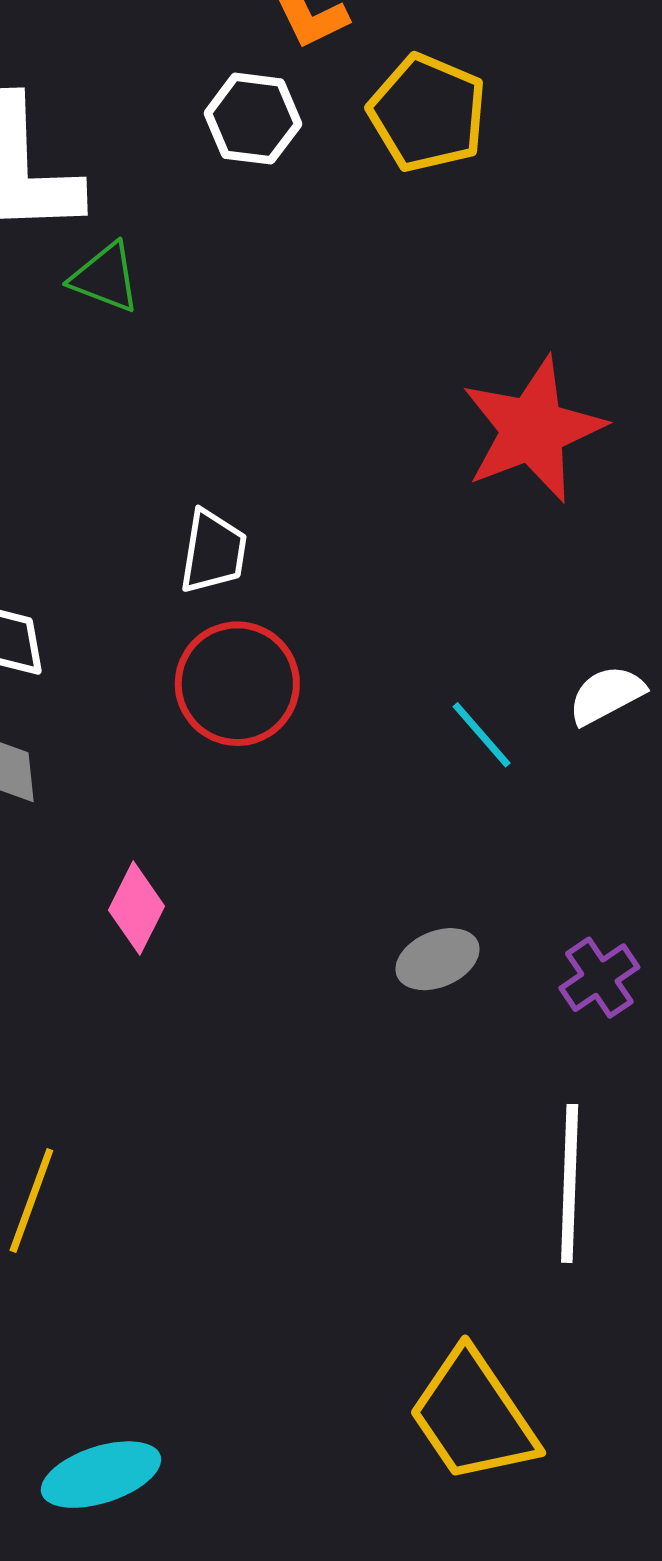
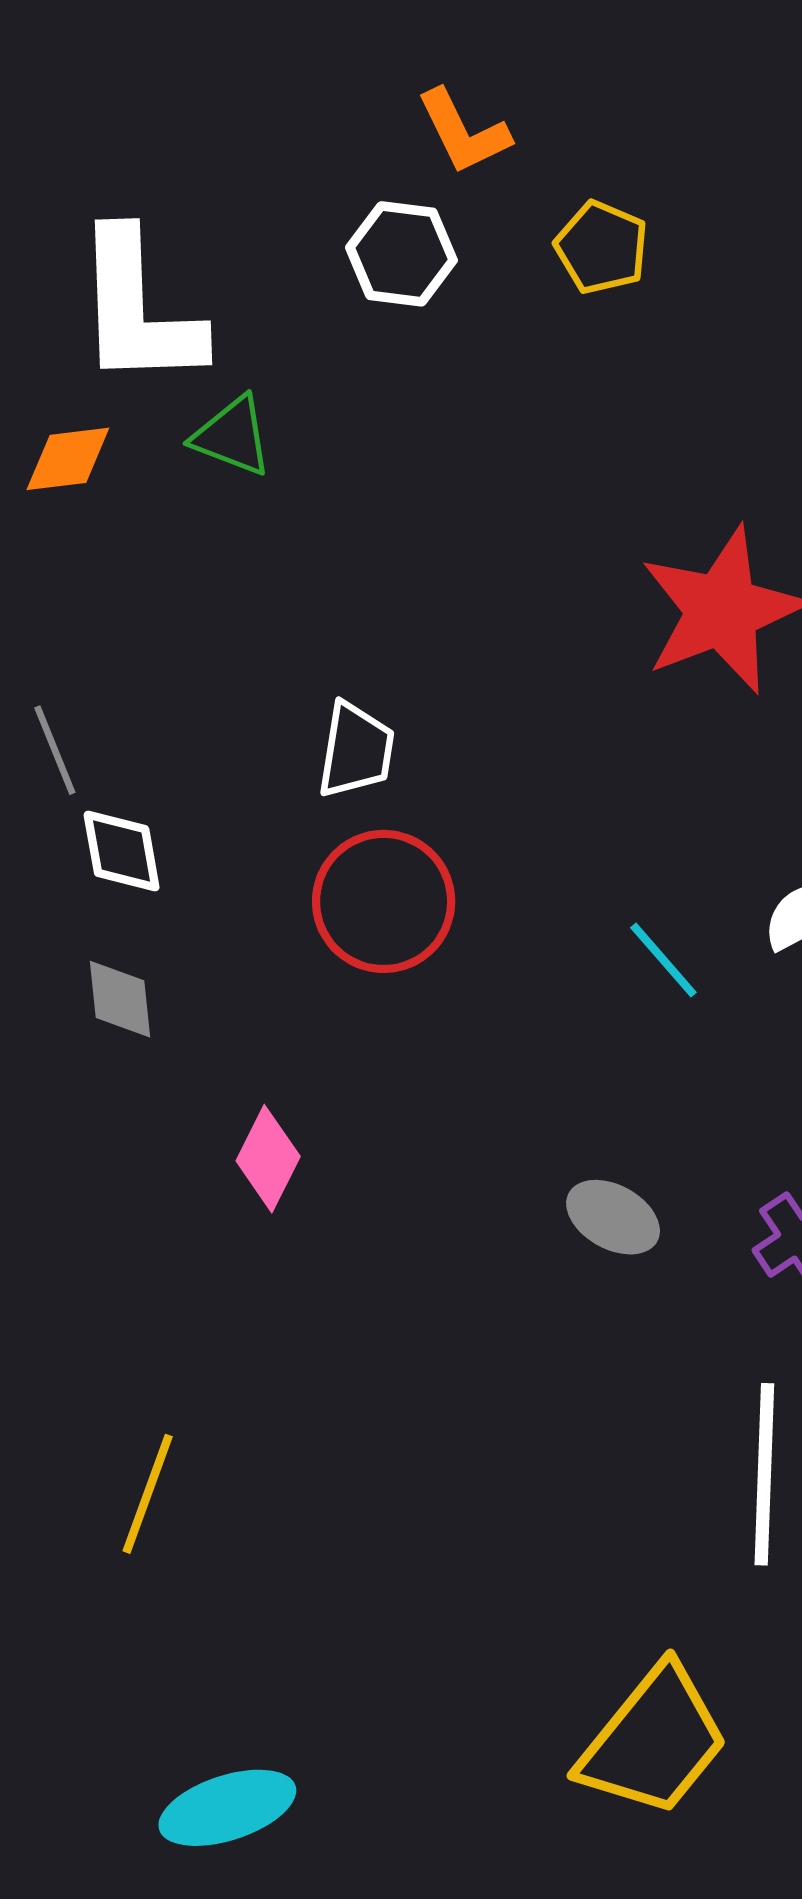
yellow pentagon: (428, 113) -> (602, 247), size x0.7
gray ellipse: (438, 959) -> (613, 1217), turned 52
yellow trapezoid: (473, 1416) -> (654, 1741), turned -107

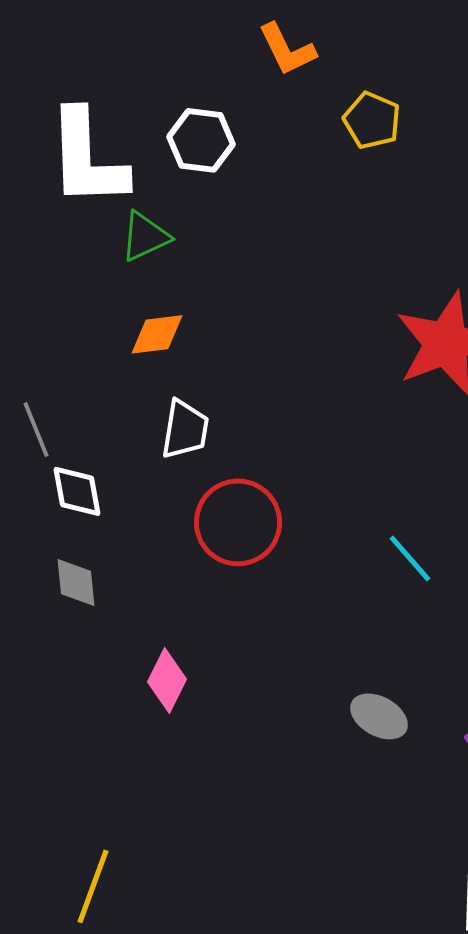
white hexagon: (401, 254) -> (201, 140), moved
green triangle: (232, 436) -> (145, 236), turned -46
orange diamond: (68, 459) -> (157, 334), moved
white trapezoid: (356, 750) -> (185, 429), moved

